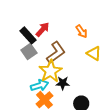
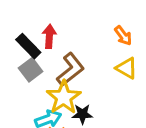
red arrow: (43, 29) -> (49, 36), turned -35
orange arrow: (82, 31) -> (123, 36), moved

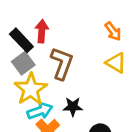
brown L-shape: (70, 69) -> (62, 63), turned -32
yellow star: (64, 97) -> (31, 89), moved

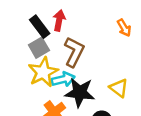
yellow triangle: (116, 63) -> (119, 88), moved
black star: (73, 107) -> (80, 92), size x1.6
cyan arrow: (40, 111) -> (63, 79), moved

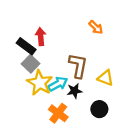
brown L-shape: (74, 52) -> (78, 66), moved
black star: (80, 92) -> (75, 91), size x0.6

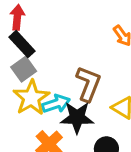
red arrow: (41, 37) -> (17, 17), moved
black star: (75, 91) -> (77, 118), size x1.5

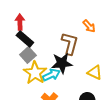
brown L-shape: (88, 84) -> (70, 43), moved
black star: (77, 118) -> (62, 63), moved

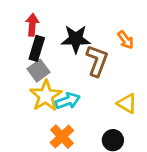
black rectangle: (25, 39) -> (37, 48), turned 60
black star: (62, 63) -> (76, 39), moved

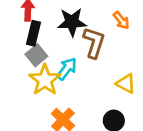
cyan arrow: (68, 101) -> (67, 69), moved, turned -30

